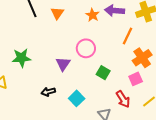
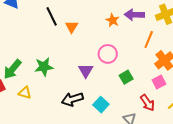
orange triangle: (57, 13) -> (72, 27), moved
green square: (103, 73) -> (126, 77), turned 32
black arrow: (48, 92) -> (72, 99), size x1.5

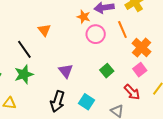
black line: (52, 16) -> (24, 49), moved
orange line: (149, 39) -> (122, 30), turned -36
pink circle: (108, 54) -> (96, 34), moved
black arrow: (72, 99) -> (57, 101), turned -45

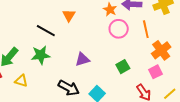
black line: (24, 49) -> (46, 31), turned -36
purple triangle: (66, 71) -> (82, 59), turned 42
black arrow: (57, 101) -> (69, 88), turned -90

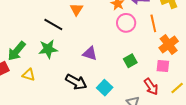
purple triangle: (82, 59) -> (90, 53), turned 35
pink square: (155, 72) -> (163, 66), turned 32

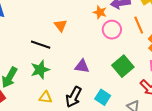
green square: (130, 61) -> (123, 66), size x1.5
yellow triangle: (29, 75) -> (46, 97), moved
black arrow: (76, 82) -> (74, 97), turned 100

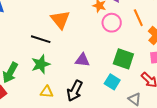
orange triangle: (61, 25) -> (60, 20), size x1.5
green square: (123, 66) -> (123, 59), turned -30
cyan square: (103, 97) -> (112, 82), moved

